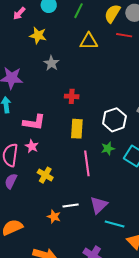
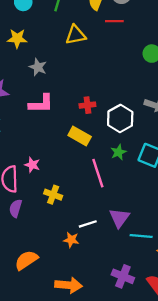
red cross: (72, 96) -> (87, 105), moved
pink L-shape: (34, 122) -> (41, 104), moved
yellow rectangle: (77, 129) -> (80, 136), turned -54

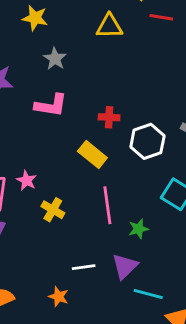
green star: (118, 152) -> (138, 229), moved
yellow cross: (53, 195) -> (53, 210), moved
orange star: (71, 240) -> (59, 297), moved

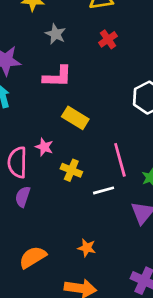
red cross: (109, 117) -> (108, 39), moved, turned -30
yellow rectangle: (92, 155) -> (75, 118), moved
white line: (84, 267) -> (104, 190), moved

